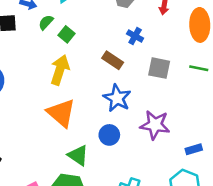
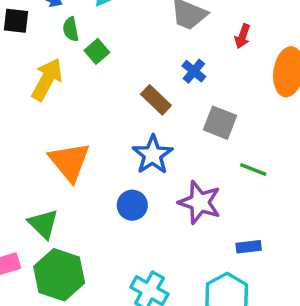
green semicircle: (46, 22) -> (71, 29), turned -63
green line: (199, 68) -> (253, 170), moved
yellow arrow: (60, 70) -> (47, 79), moved
green triangle: (78, 155) -> (43, 224), moved

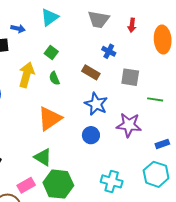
green semicircle: (71, 29) -> (54, 78), moved
orange triangle: (69, 162) -> (50, 119), turned 48

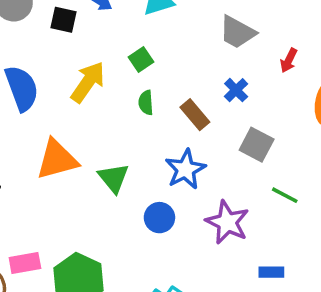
green semicircle: (54, 78) -> (146, 103), moved
orange triangle: (50, 119) -> (57, 159), moved
green triangle: (43, 157) -> (114, 178), moved

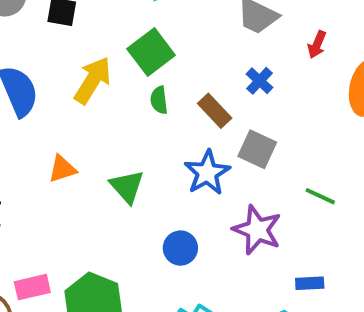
green square: (141, 60) -> (151, 52), size x1.6
gray square: (257, 145) -> (257, 149), moved
orange triangle: (57, 159) -> (62, 169), size x0.6
blue circle: (159, 218) -> (180, 248), moved

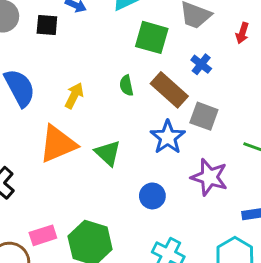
green square: (151, 52) -> (152, 37), moved, turned -32
yellow arrow: (93, 80) -> (74, 96), moved, size x0.7
brown rectangle: (215, 111) -> (169, 90), size x1.4
orange triangle: (62, 169) -> (58, 144), size x1.8

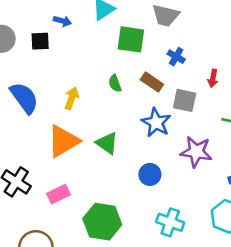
red arrow: (242, 33) -> (213, 78), moved
brown rectangle: (169, 90) -> (152, 82), size x0.7
pink rectangle: (43, 235) -> (59, 194), moved

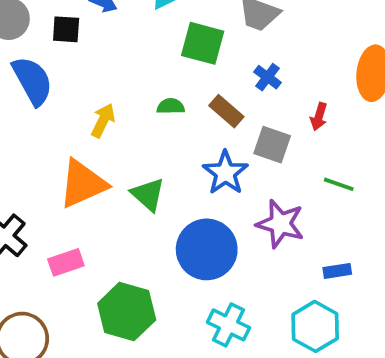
green semicircle: (115, 83) -> (171, 106), turned 102
blue semicircle: (24, 98) -> (32, 81), moved
blue circle: (150, 174) -> (207, 249), size x1.8

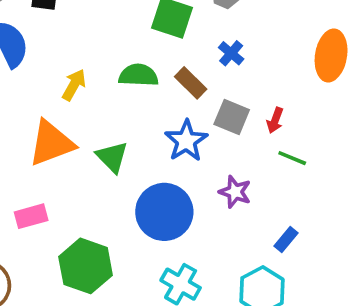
green semicircle: (171, 106) -> (138, 75), size x1.5
red arrow: (319, 117) -> (275, 120), moved
purple star: (280, 224) -> (235, 192), size x0.7
blue rectangle: (337, 271) -> (286, 239), turned -45

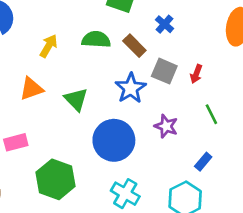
orange triangle: (51, 143) -> (31, 89), size x0.7
green line: (292, 158) -> (211, 114), moved, turned 40

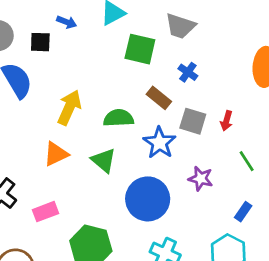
green semicircle: (96, 40) -> (118, 118), moved
yellow arrow: (49, 46) -> (69, 107), size x1.4

